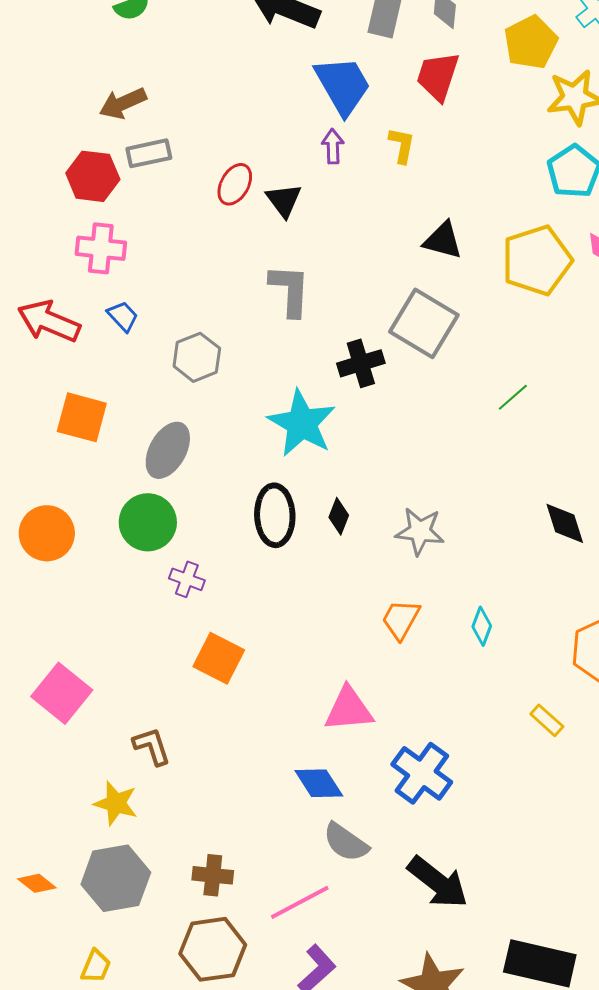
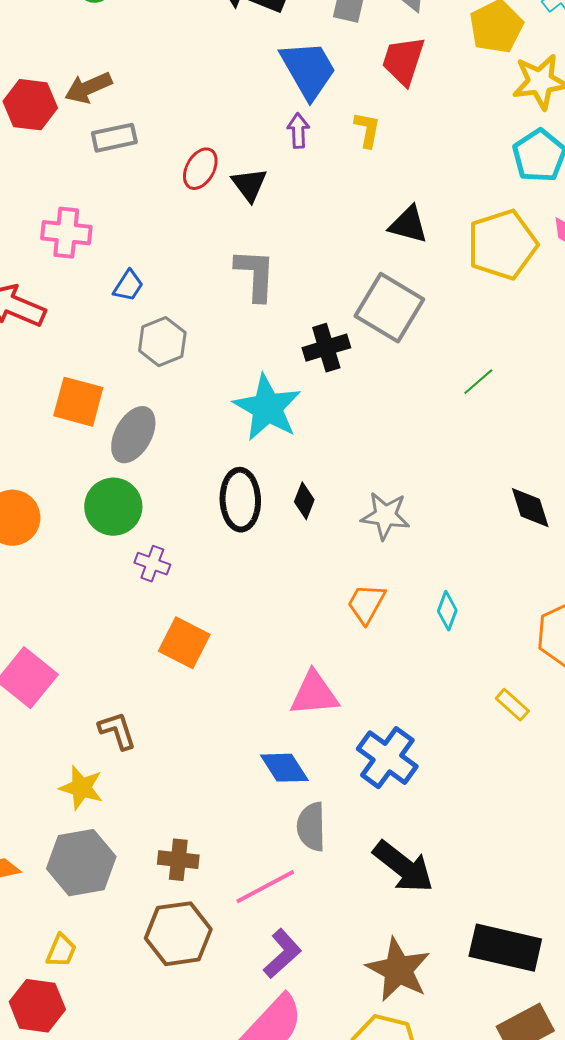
red hexagon: (93, 176) -> (30, 105), moved
blue trapezoid: (123, 316) -> (128, 286), moved, turned 76
orange square: (82, 417) -> (78, 402), moved
gray semicircle: (346, 842) -> (311, 827), turned 54

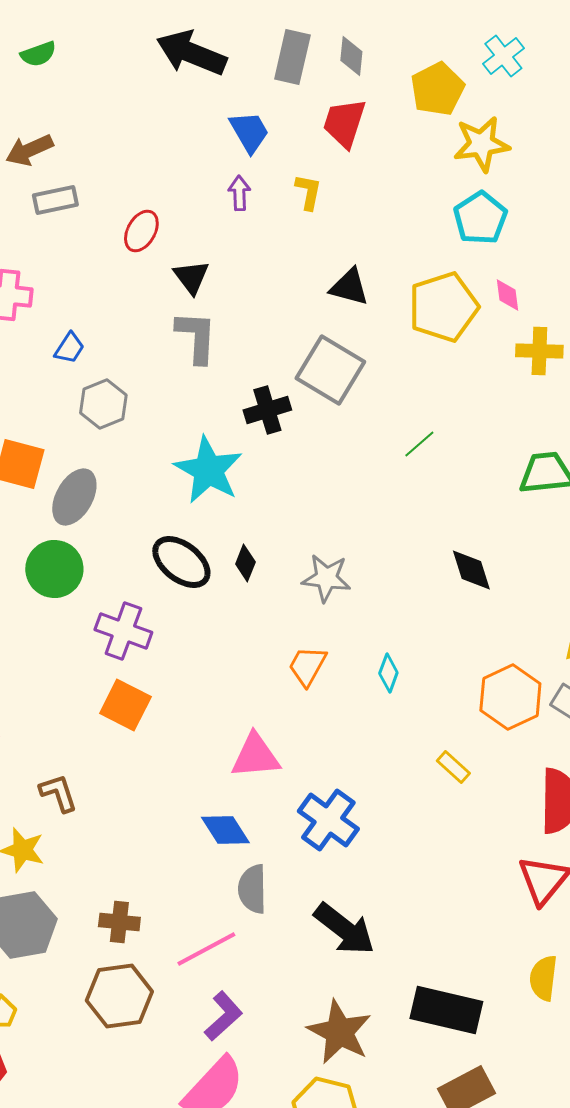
blue trapezoid: (308, 70) -> (249, 132), size x0.7
black triangle: (249, 185) -> (191, 277), moved
black ellipse: (240, 500) -> (181, 562), turned -50
purple cross: (152, 564) -> (123, 631), moved, size x1.6

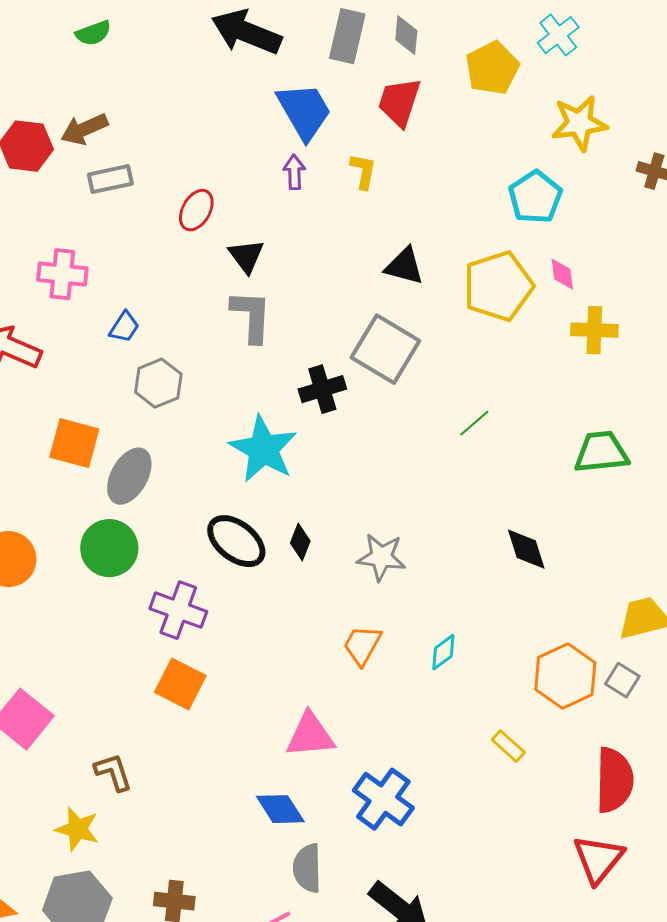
blue trapezoid: (249, 132) -> (304, 111), size x1.4
yellow star: (481, 144) -> (579, 123), moved
cyan diamond: (388, 673) -> (443, 652), turned 33

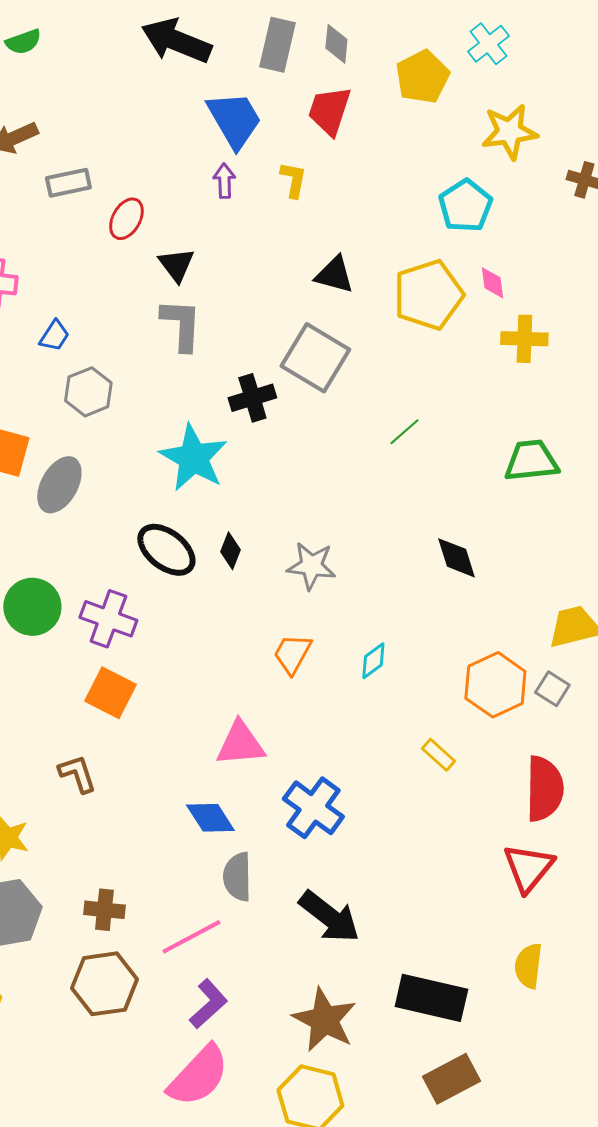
gray rectangle: (110, 179) -> (68, 183), moved
green circle: (109, 548) -> (32, 607), moved
brown L-shape: (113, 772) -> (77, 774), moved

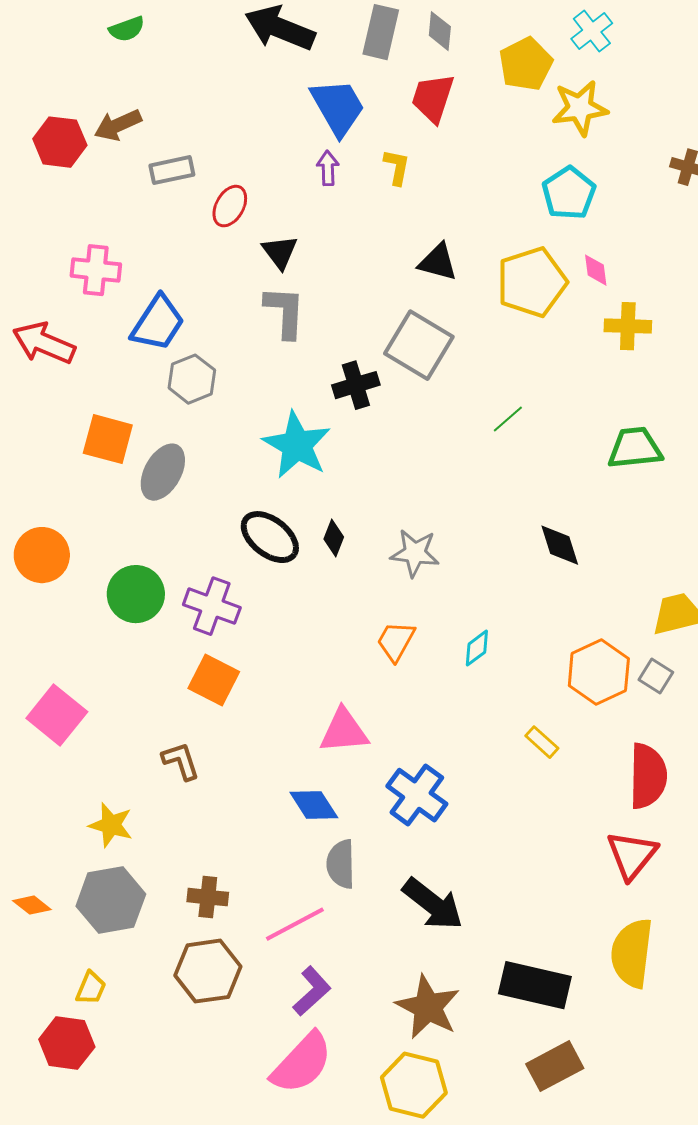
yellow star: (509, 132) -> (580, 108), moved
blue trapezoid: (54, 336) -> (158, 323), size x1.8
yellow semicircle: (528, 966) -> (632, 953), size x1.5

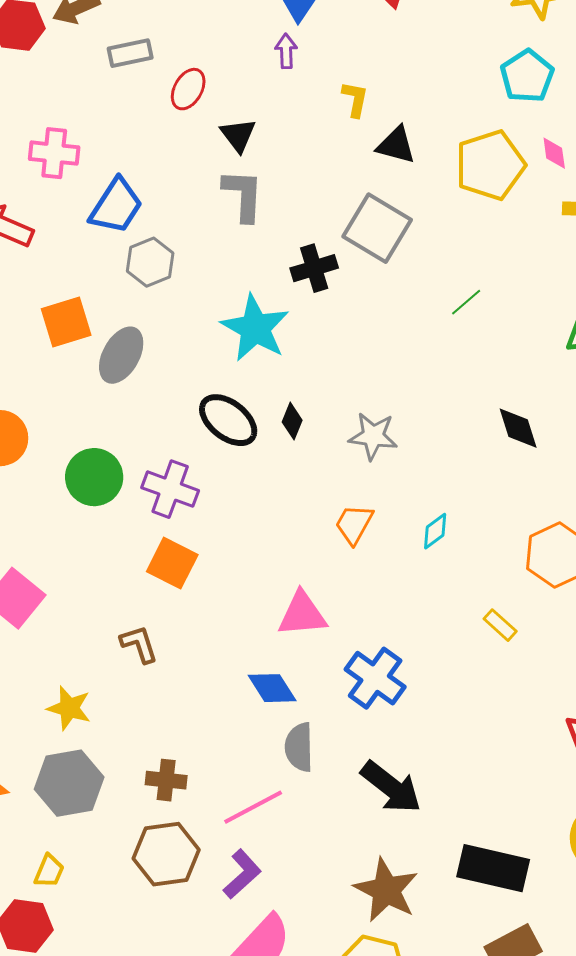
yellow L-shape: (397, 167) -> (355, 99), moved
orange square: (108, 439) -> (66, 322), turned -32
purple L-shape: (312, 991) -> (242, 874), moved

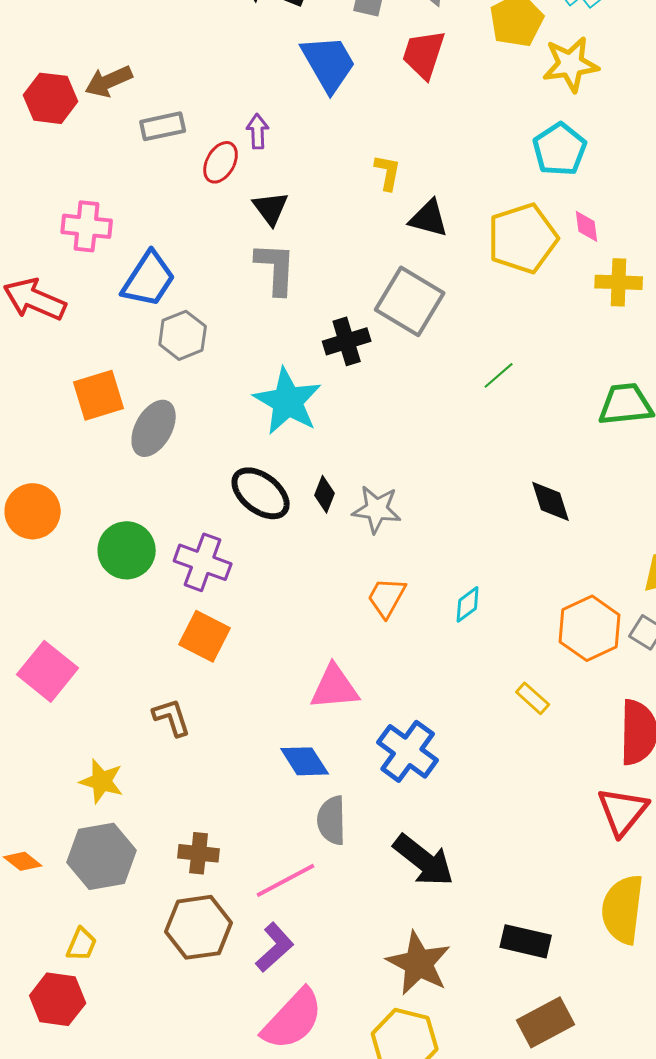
purple arrow: (286, 51) -> (258, 131), moved
gray star: (373, 436) -> (377, 509), moved
black rectangle: (493, 868) -> (526, 941), size x0.7

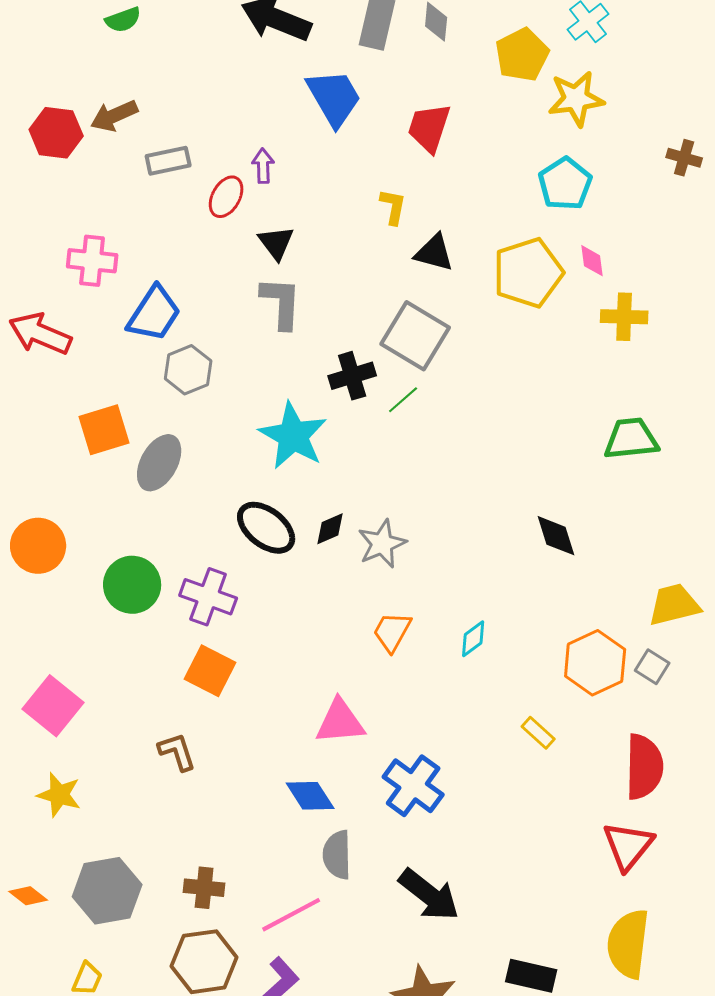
red trapezoid: (424, 54) -> (429, 128), moved
green line: (499, 375) -> (403, 400), moved
black diamond: (325, 494) -> (330, 529), turned 45
gray star: (377, 509) -> (382, 544), turned -30
yellow star: (102, 781) -> (59, 795), moved

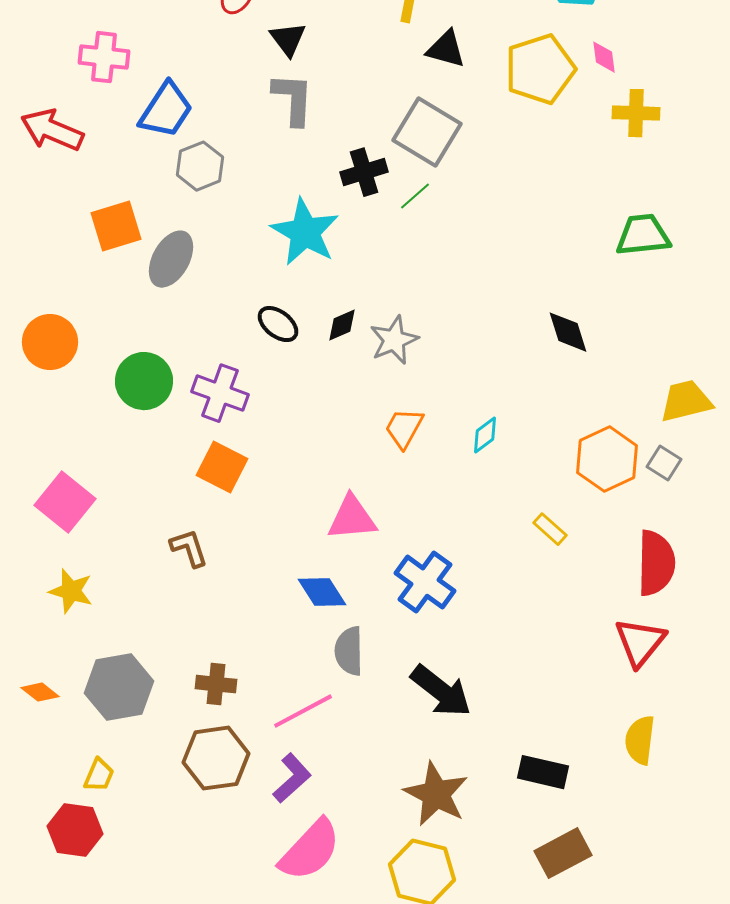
black ellipse: (266, 528) -> (278, 324), size x0.7
yellow semicircle: (628, 944) -> (640, 740), size x0.7

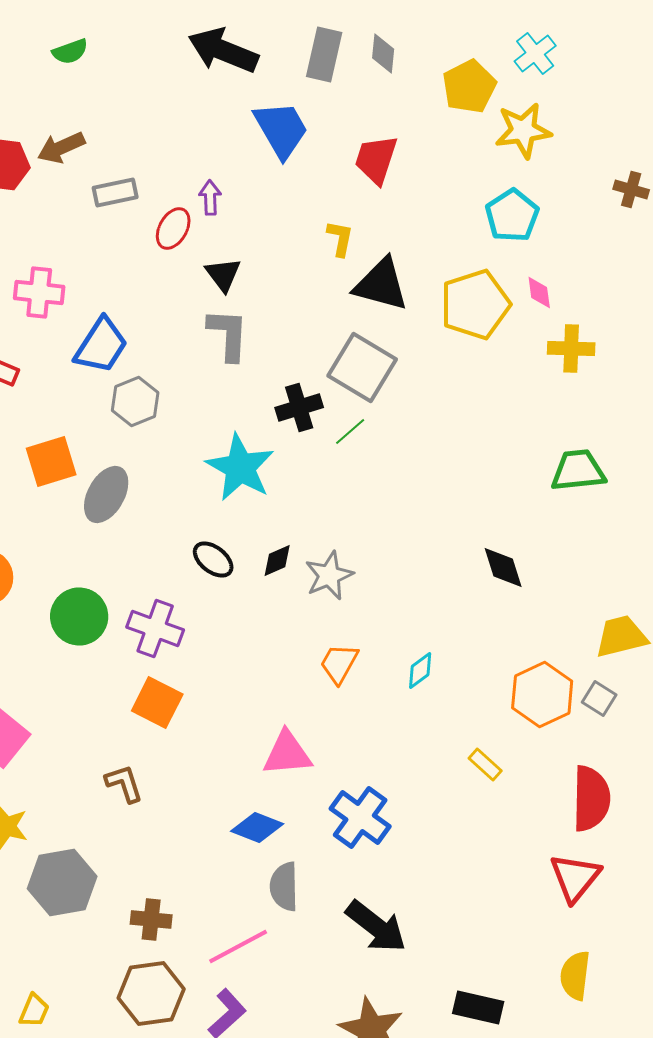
black triangle: (446, 49) -> (381, 284), size x1.4
blue diamond: (322, 592) -> (257, 828), turned -36
gray hexagon: (119, 687) -> (62, 882), moved

